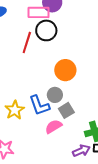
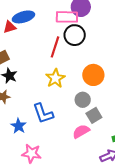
blue L-shape: (39, 105) -> (43, 113), moved
yellow star: (15, 110) -> (55, 78), moved

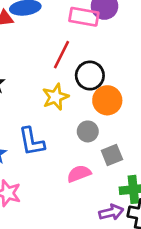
black circle: (75, 35) -> (90, 76), moved
gray square: (94, 115) -> (112, 155), moved

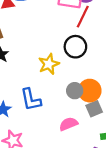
red line: (61, 55) -> (83, 17), moved
orange circle: (107, 100) -> (90, 91), moved

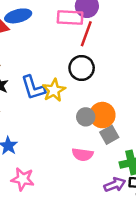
blue L-shape: (31, 100) -> (33, 88), moved
pink semicircle: (68, 124) -> (83, 155), turned -144

